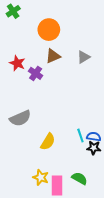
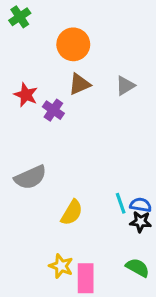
green semicircle: (79, 178) -> (137, 268), moved

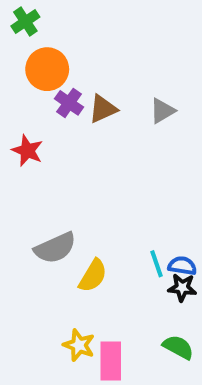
orange circle: (73, 44) -> (47, 69), moved
red star: (26, 95) -> (27, 151), moved
purple cross: (53, 110) -> (69, 103), moved
gray semicircle: (30, 177) -> (55, 248), moved

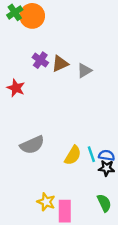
orange circle: (47, 69) -> (32, 16), moved
gray triangle: (162, 111) -> (84, 71), moved
yellow semicircle: (93, 276) -> (73, 155), moved
green semicircle: (178, 347) -> (104, 203), turned 36

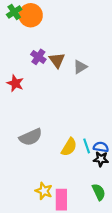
brown triangle: (60, 64) -> (57, 60), turned -42

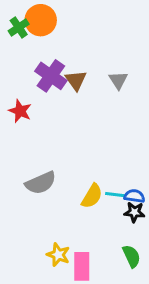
green cross: (14, 12) -> (19, 27), moved
purple cross: (38, 57) -> (51, 76), size x1.5
gray triangle: (80, 67) -> (118, 80), moved, turned -32
cyan line: (87, 146) -> (115, 195), turned -64

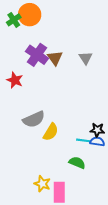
gray semicircle: (41, 183) -> (34, 119), moved
yellow semicircle: (92, 196) -> (51, 132), moved
black star: (134, 212) -> (97, 130), moved
green semicircle: (132, 256) -> (77, 163), moved, turned -42

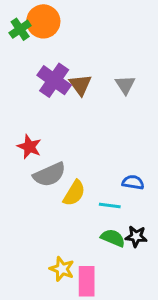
red star: (15, 80) -> (29, 147), moved
black star: (97, 130) -> (136, 236), moved
cyan line: (84, 140) -> (110, 205), moved
blue semicircle: (97, 141) -> (133, 182), moved

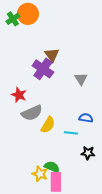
purple cross: (54, 80) -> (43, 69), moved
gray triangle: (125, 85) -> (81, 79), moved
green semicircle: (113, 238) -> (52, 167), moved

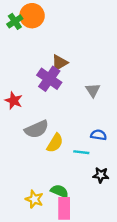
brown triangle: (52, 55) -> (60, 63), turned 35
red star: (19, 95) -> (14, 101), moved
yellow star: (40, 174) -> (34, 199), moved

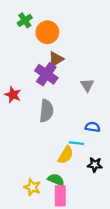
orange circle: (32, 16) -> (47, 32), moved
green cross: (15, 21) -> (25, 20), moved
gray semicircle: (37, 129) -> (46, 111), moved, turned -60
yellow semicircle: (55, 143) -> (66, 155), moved

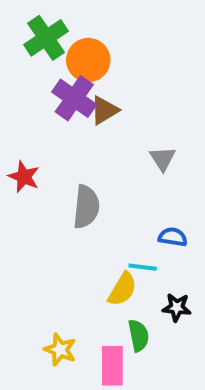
green cross: (25, 20) -> (46, 38), size x1.5
purple cross: (46, 74) -> (74, 98), moved
green semicircle: (56, 180) -> (139, 336), moved, turned 56

